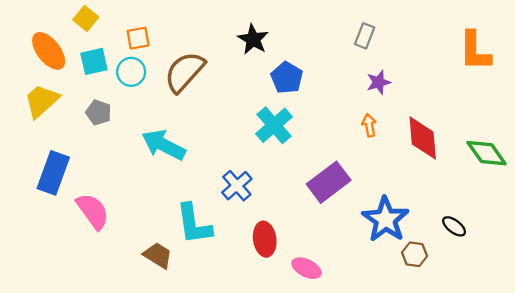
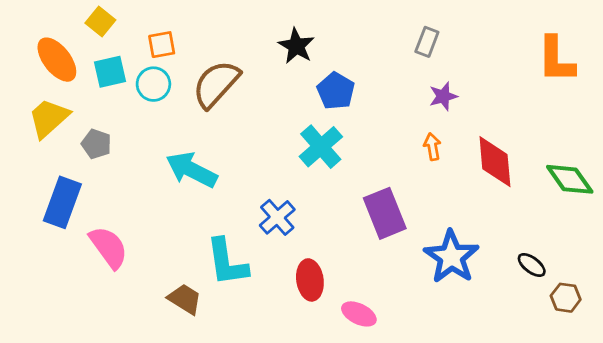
gray pentagon: (99, 112) -> (96, 144), moved
purple rectangle: (329, 182) -> (385, 213), turned -75
brown hexagon: (415, 254) -> (566, 298), moved

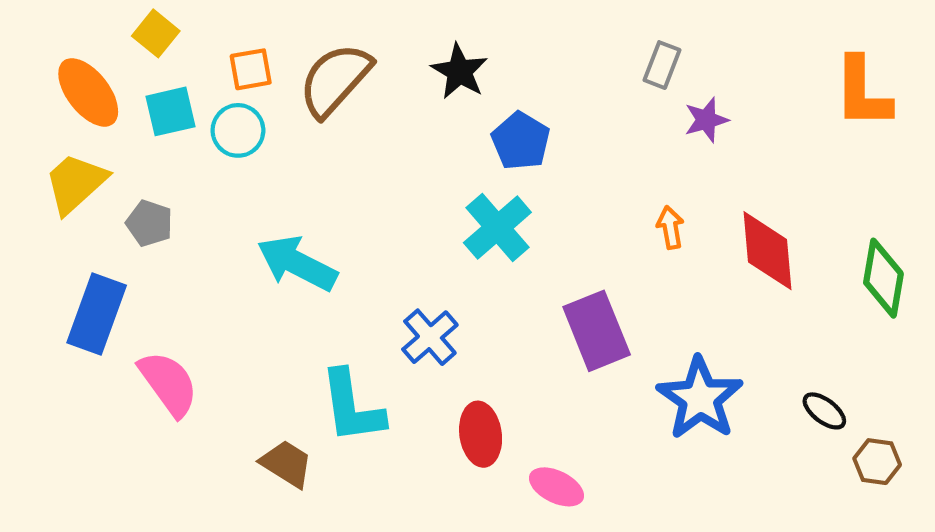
brown semicircle: (216, 84) -> (335, 80), moved
purple star: (443, 96) -> (706, 120), moved
green diamond: (570, 179) -> (883, 278), turned 45

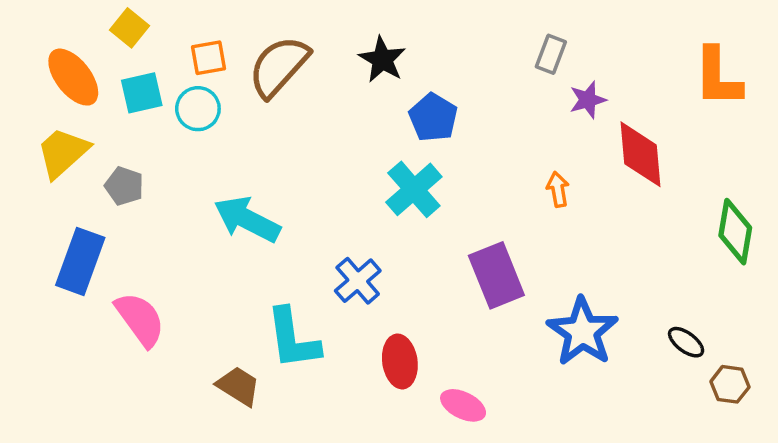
red diamond: (767, 251) -> (640, 154), moved

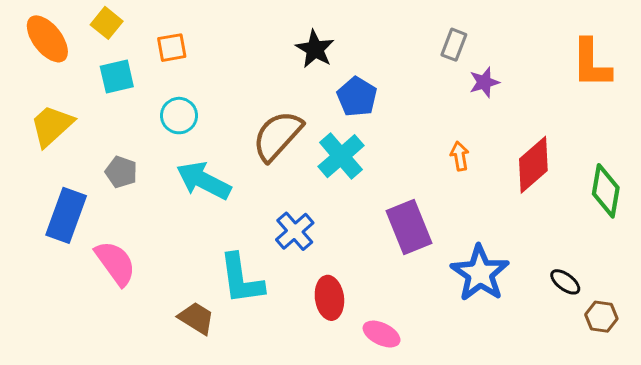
brown semicircle: (279, 67) -> (277, 136), moved
orange ellipse: (73, 77) -> (47, 39), moved
cyan circle: (198, 109) -> (179, 116), moved
red diamond: (640, 154) -> (533, 165), moved, turned 54
gray pentagon: (124, 186) -> (121, 172), moved

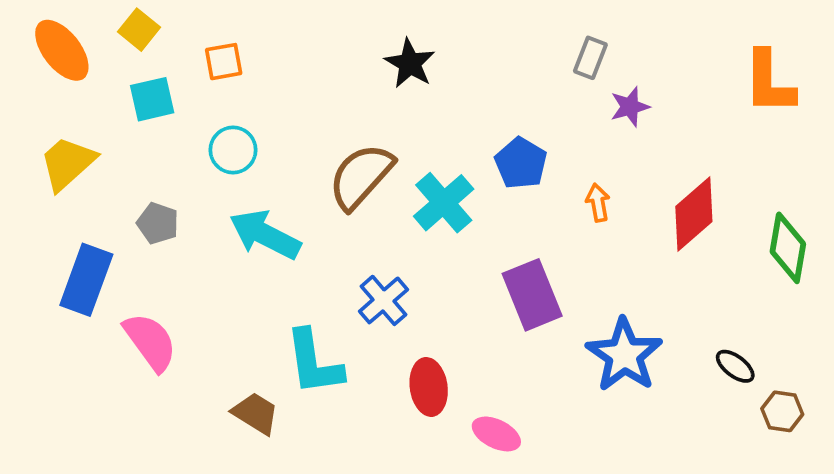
blue pentagon: (357, 97) -> (521, 163), moved

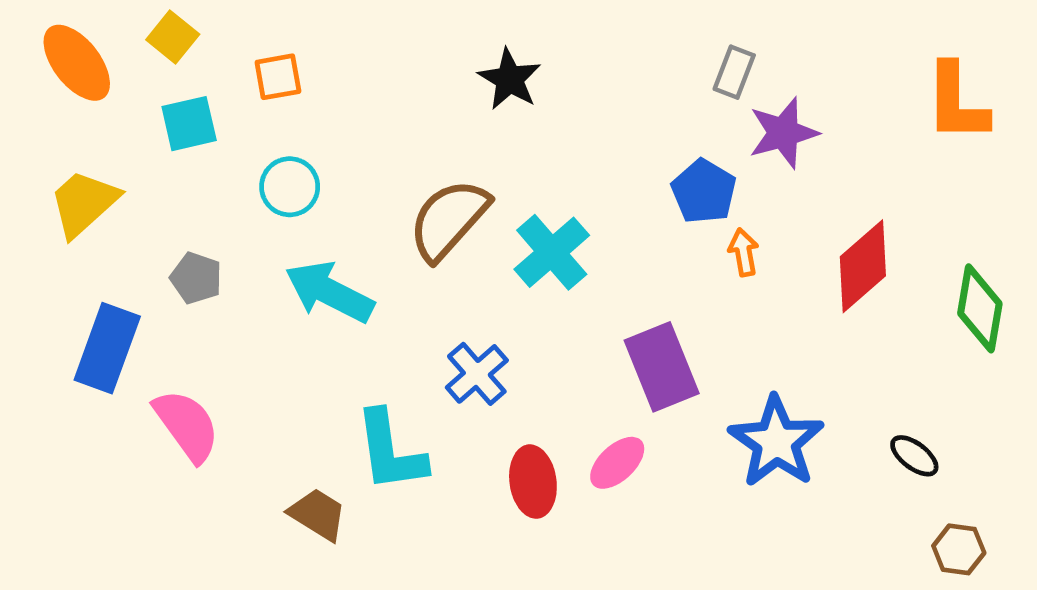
purple star: (630, 107) -> (783, 133), size x1.4
blue pentagon: (521, 163) -> (704, 191), moved
brown hexagon: (782, 411) -> (959, 549), moved
pink ellipse: (496, 434) -> (617, 463), moved, turned -69

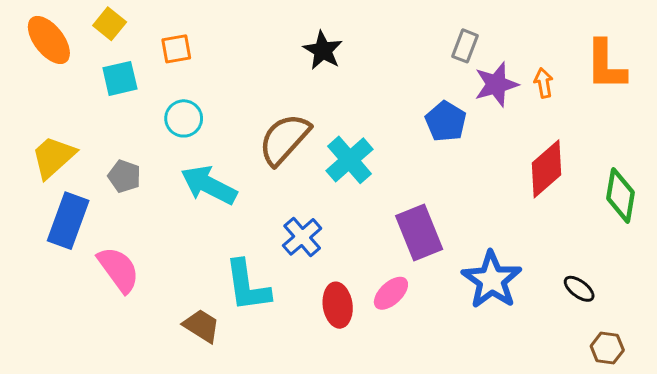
yellow trapezoid: (84, 203) -> (53, 157), moved
orange arrow: (744, 252) -> (544, 83), moved

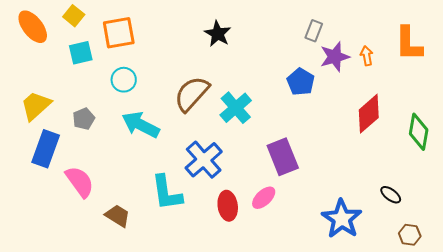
orange square: (176, 49) -> (119, 33), size x1.6
gray pentagon: (124, 176) -> (84, 119), turned 30
blue cross: (302, 237) -> (204, 160), size x1.4
blue star: (492, 280) -> (342, 219), moved
brown trapezoid: (201, 326) -> (118, 216), moved

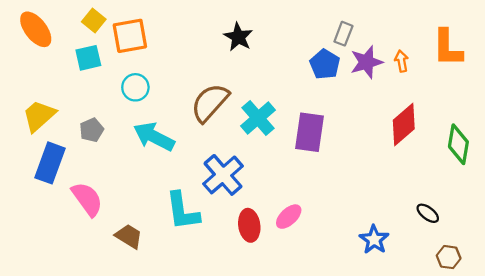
yellow square: (74, 16) -> (94, 21), moved
blue pentagon: (301, 82) -> (325, 64), moved
purple rectangle: (283, 157) -> (310, 132), moved, turned 30
blue star: (342, 219) -> (374, 240), size x0.7

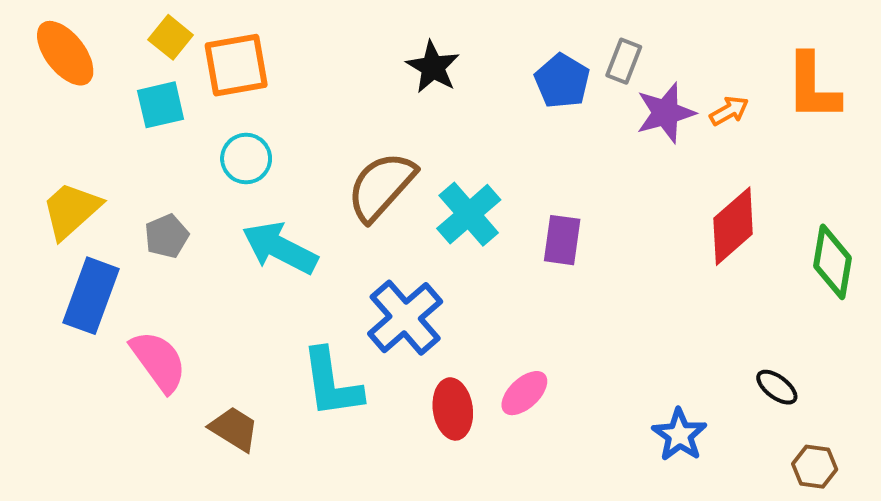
orange arrow: (401, 61) -> (729, 111), turned 70
blue pentagon: (325, 64) -> (562, 81), moved
purple rectangle: (310, 132) -> (562, 240), size x0.7

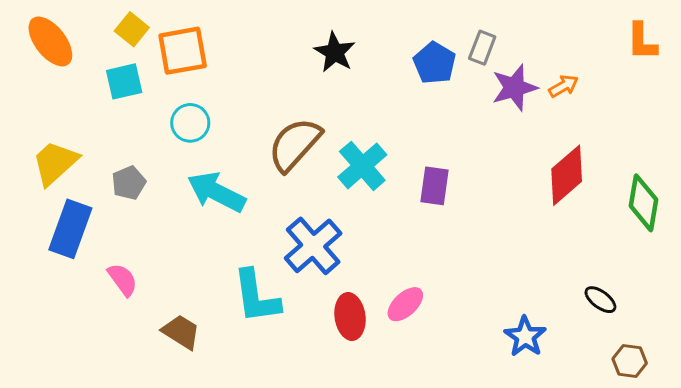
orange L-shape: (813, 87) -> (642, 41), moved, size x0.7
pink semicircle: (159, 361) -> (123, 280), size x0.7

